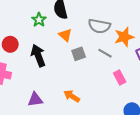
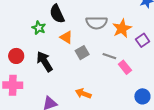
gray line: (105, 53) -> (109, 56), moved

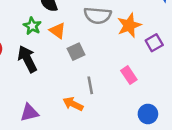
green star: (39, 28) -> (32, 26), moved
gray line: (109, 56) -> (90, 85), moved, turned 56

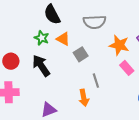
orange star: (129, 25) -> (119, 45), moved, turned -30
orange arrow: (73, 104) -> (84, 98), turned -119

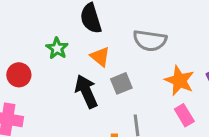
green star: (42, 38) -> (57, 48), moved
black arrow: (41, 66) -> (86, 91), moved

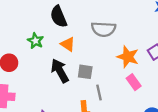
gray square: (121, 83) -> (85, 72), moved, turned 35

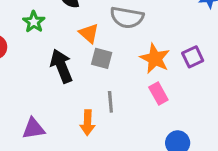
orange triangle: (68, 44) -> (89, 33), moved
gray square: (85, 72) -> (102, 58), moved

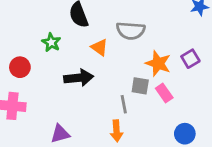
gray square: (102, 58) -> (140, 86), moved
black arrow: (61, 66) -> (79, 78), turned 112
orange arrow: (88, 123) -> (116, 131), moved

